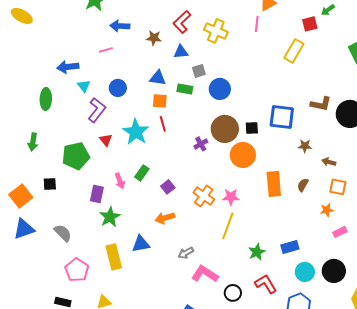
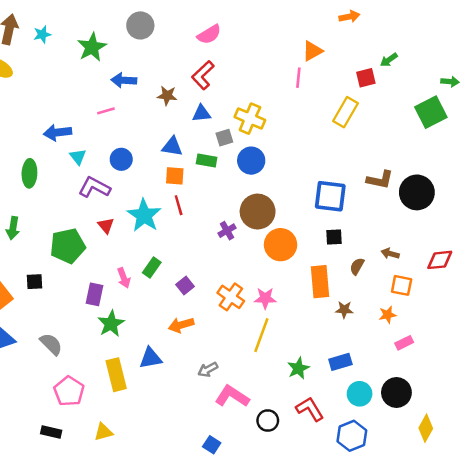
yellow cross: (216, 31) -> (250, 119), moved
purple L-shape: (97, 110) -> (94, 187), turned -100
black square: (252, 128) -> (334, 237), moved
brown star: (305, 146) -> (344, 310), moved
brown semicircle: (303, 185) -> (357, 266), moved

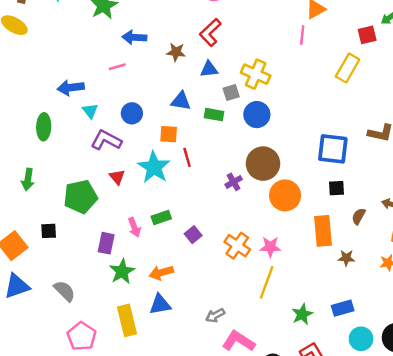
orange square: (175, 176) -> (169, 134), moved
green rectangle: (152, 268) -> (161, 217), turned 36
orange arrow: (181, 325) -> (161, 273), moved

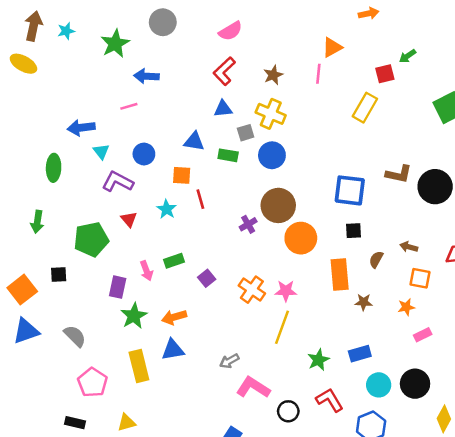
brown star: (176, 52) -> (273, 75), moved, turned -30
cyan star: (154, 167) -> (167, 209), size x0.6

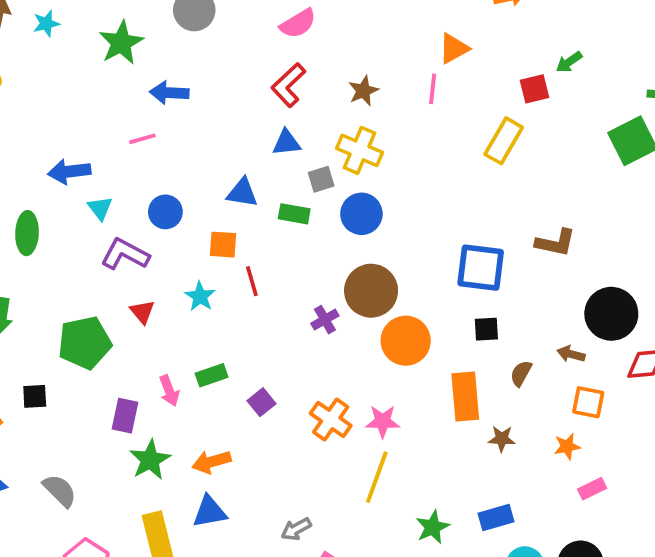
black circle: (435, 187) -> (611, 314), moved

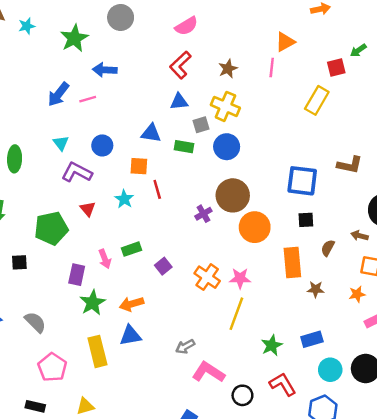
blue arrow: (69, 172) -> (58, 94), moved, turned -45

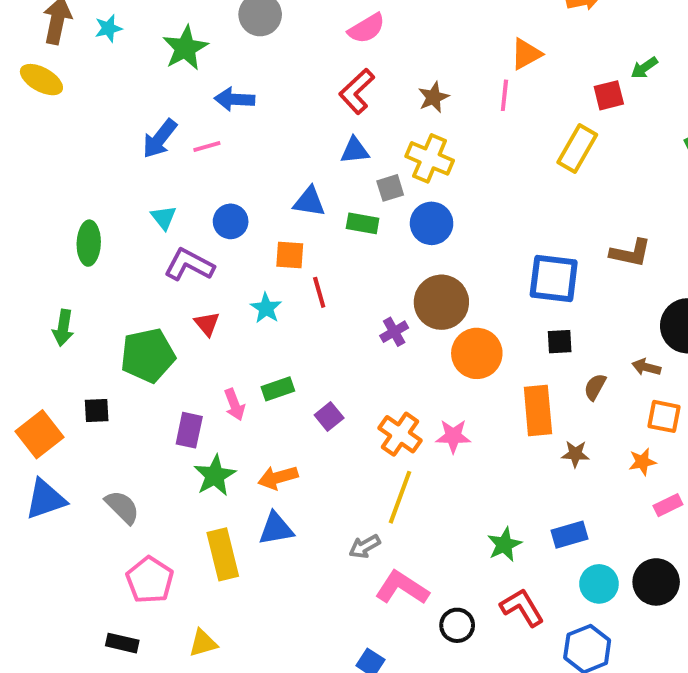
yellow line: (236, 314) -> (400, 497), moved

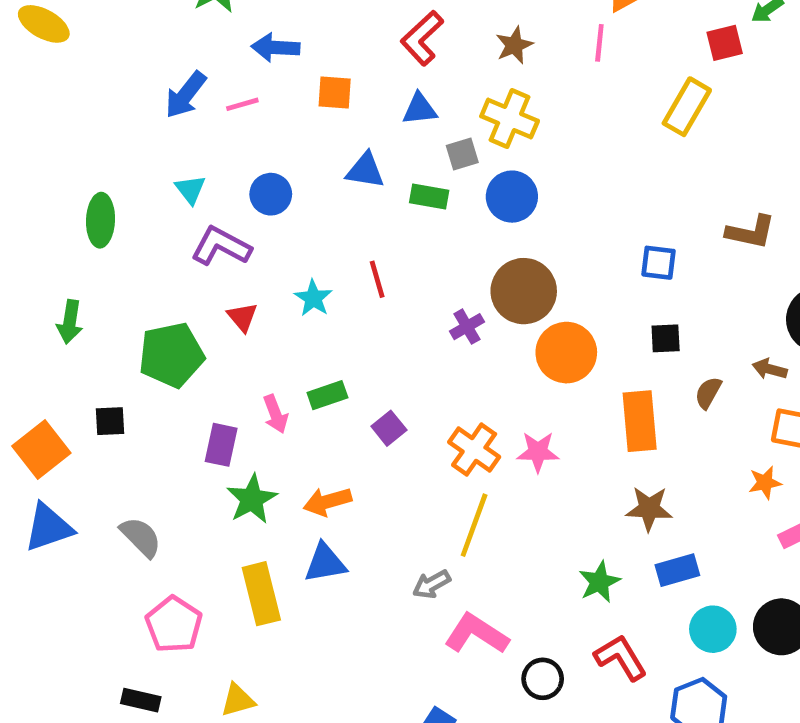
orange square: (290, 255) -> (335, 92), moved
blue square: (554, 279) -> (658, 263), size x0.6
brown star: (575, 454) -> (649, 509), moved, size x1.4

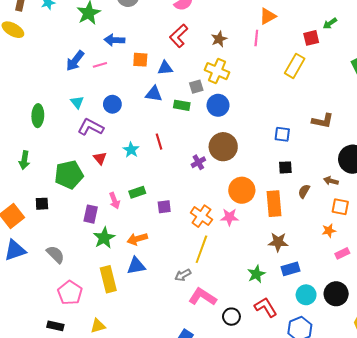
blue triangle: (420, 109) -> (165, 68), moved
orange circle: (566, 353) -> (242, 190), moved
purple square: (389, 428) -> (164, 207), turned 32

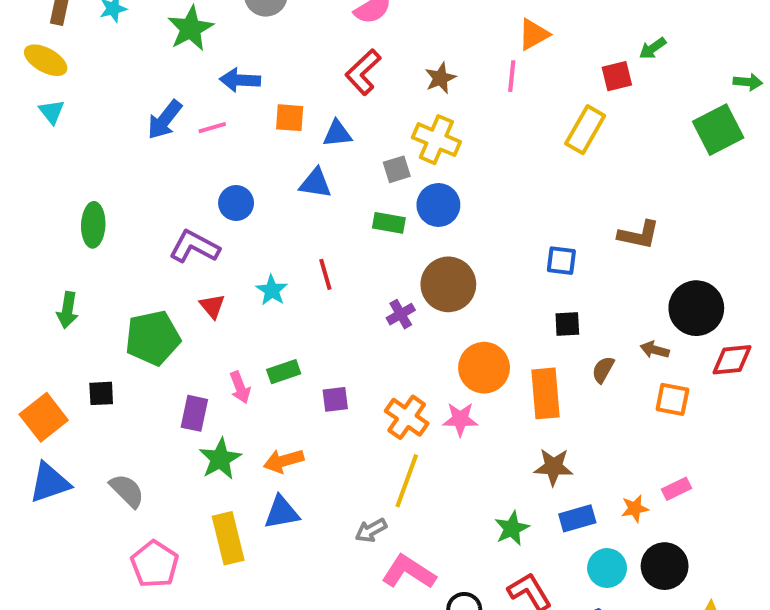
cyan triangle: (77, 102) -> (52, 112), moved
green rectangle: (182, 105) -> (389, 223), moved
orange star: (329, 231) -> (635, 509), moved

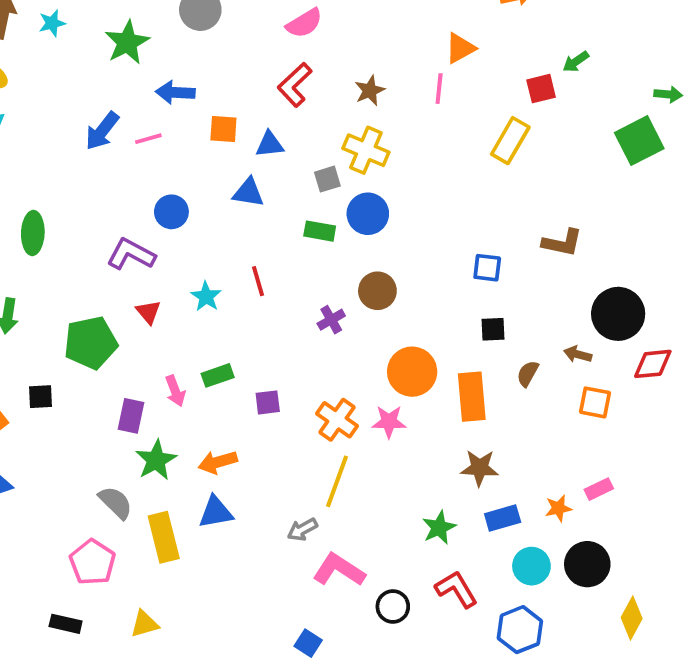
brown circle: (448, 284) -> (377, 291), size x0.7
gray semicircle: (127, 491) -> (116, 503), moved

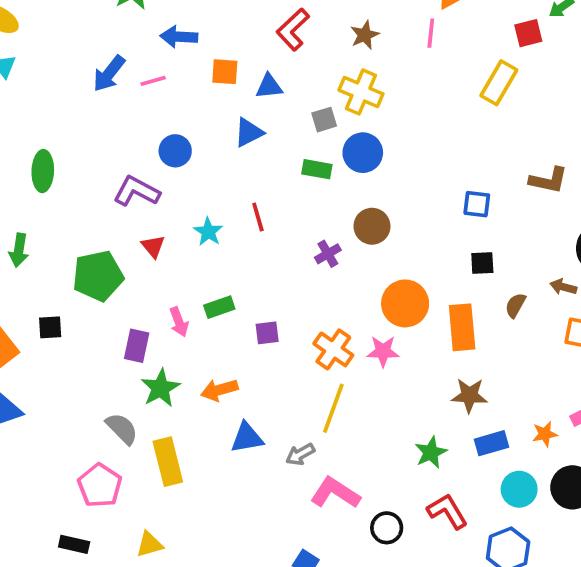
blue triangle: (248, 193) -> (249, 132), turned -36
blue triangle: (216, 512) -> (247, 438), moved

